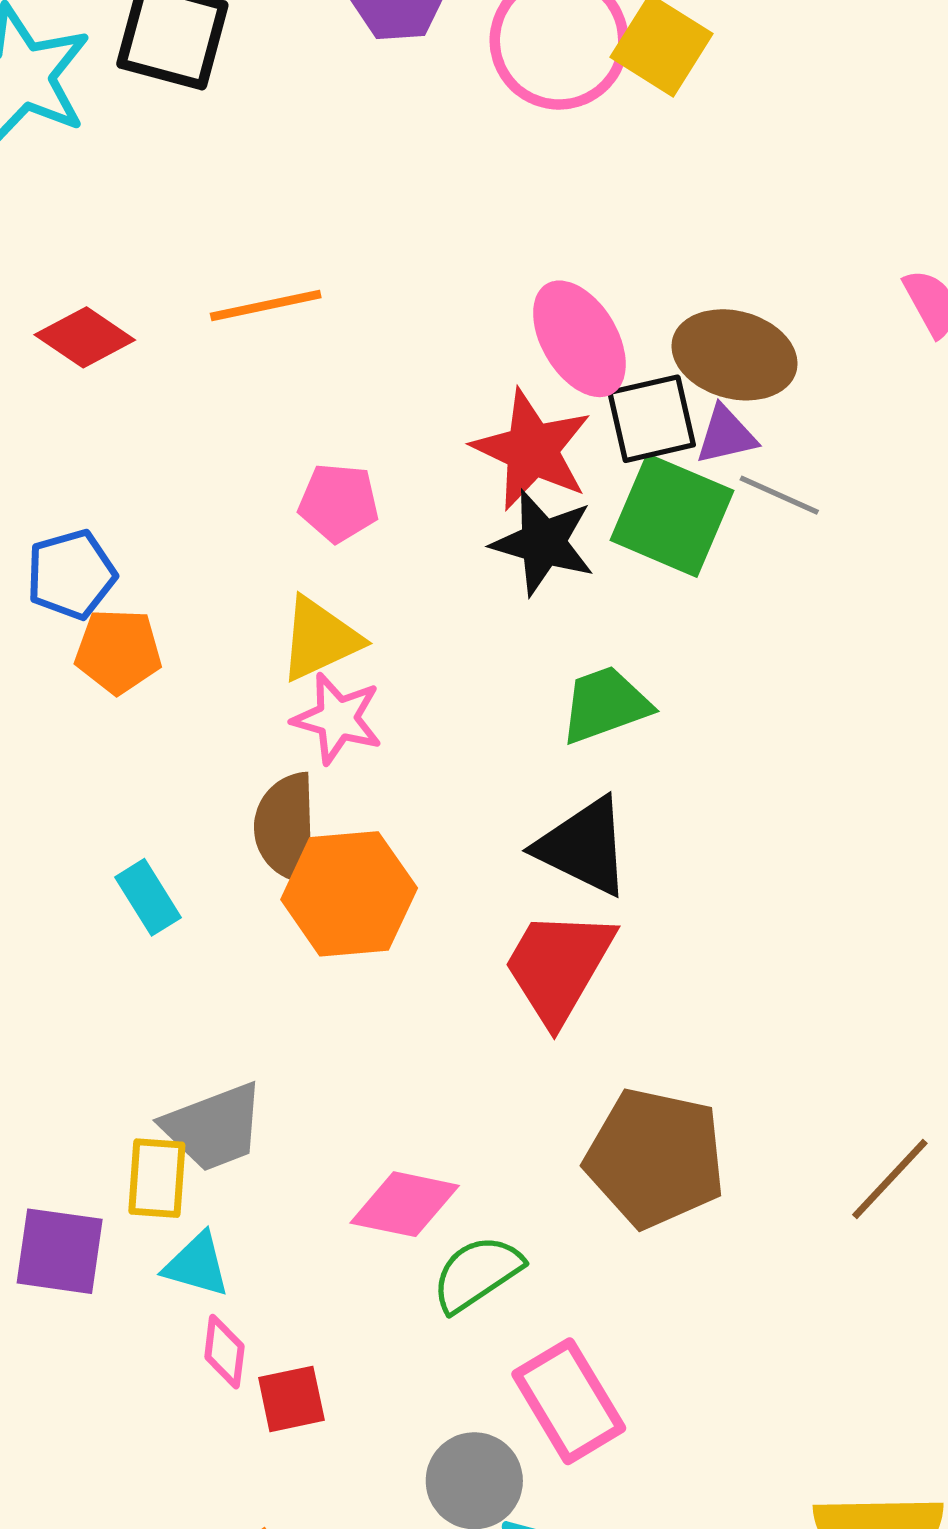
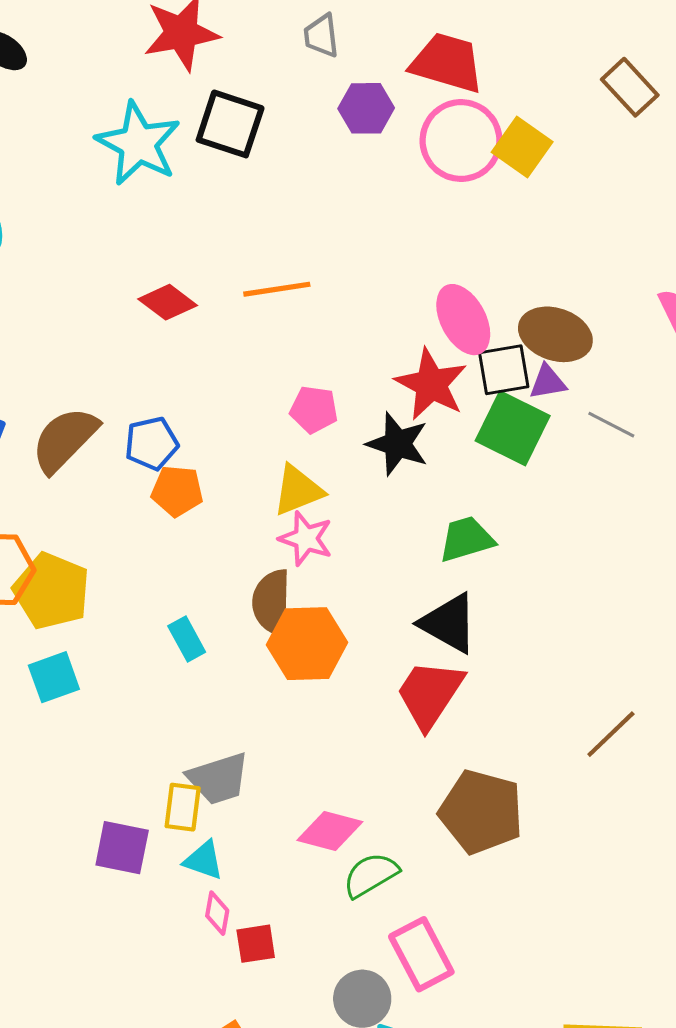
gray line: (779, 495) -> (611, 425), moved
black star: (543, 543) -> (398, 444), moved
brown line: (890, 1179) -> (611, 734), moved

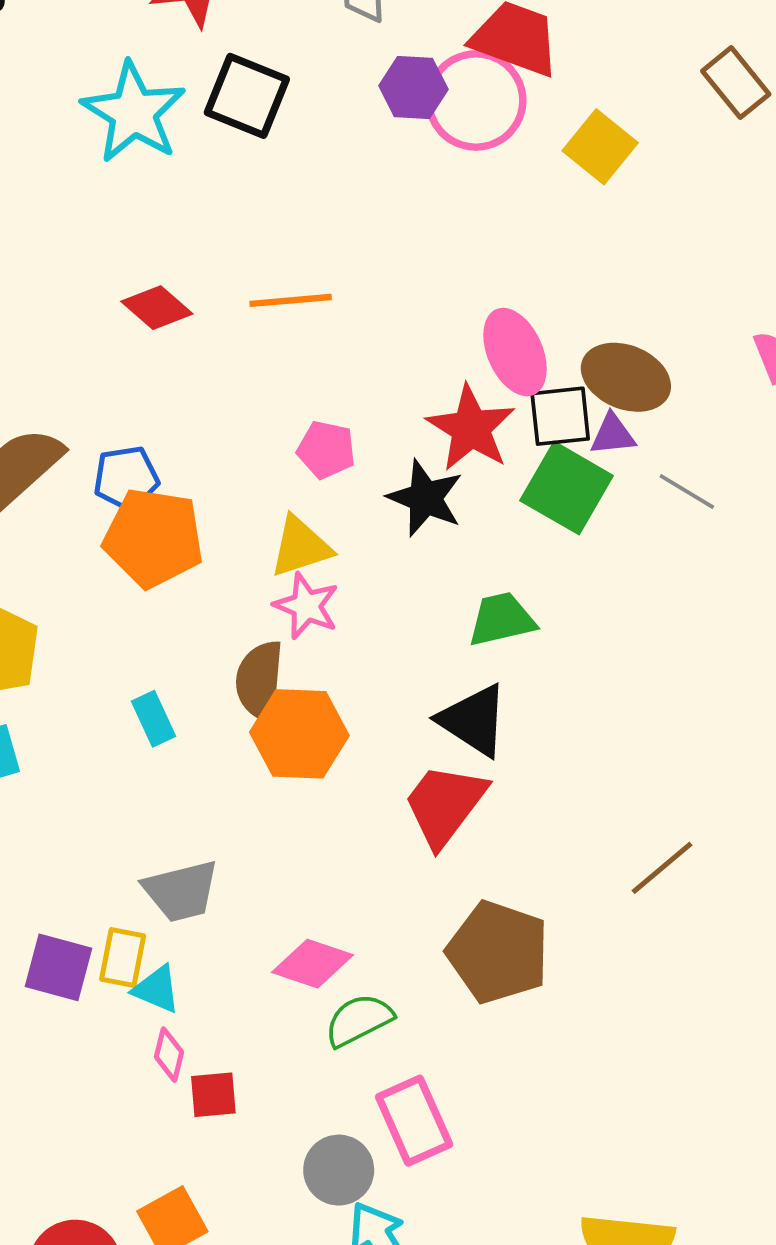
pink circle: (461, 141) -> (476, 100), moved
orange pentagon: (177, 491) -> (154, 538), size x1.6
yellow rectangle: (183, 807) -> (123, 958), moved

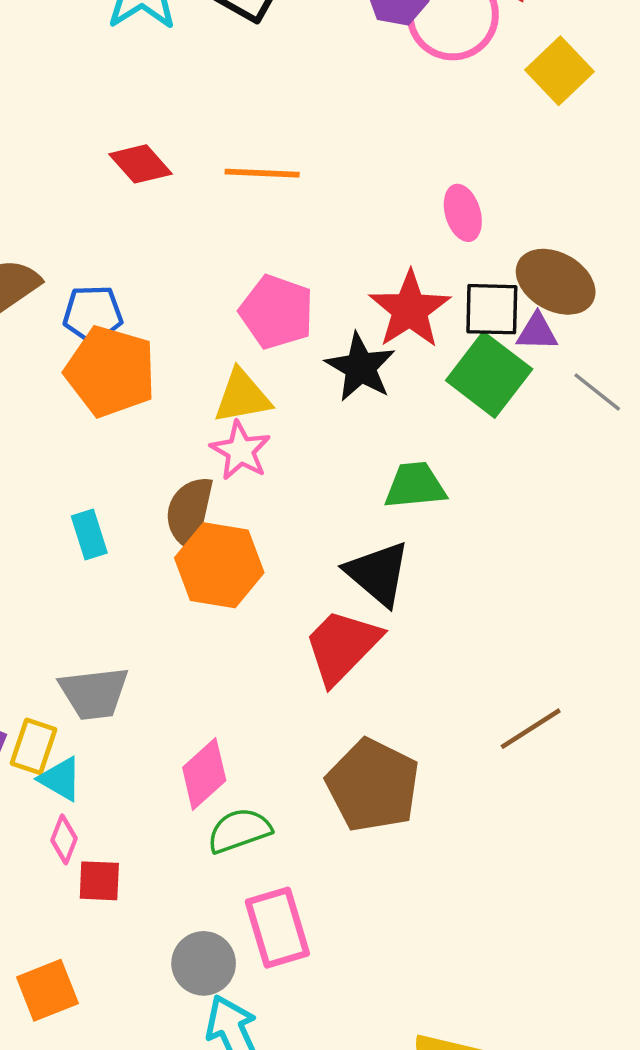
pink ellipse: (515, 352) -> (463, 213), moved, size x0.7
pink pentagon: (326, 450) -> (277, 312), size x1.4
pink diamond: (313, 964) -> (204, 774), turned -68

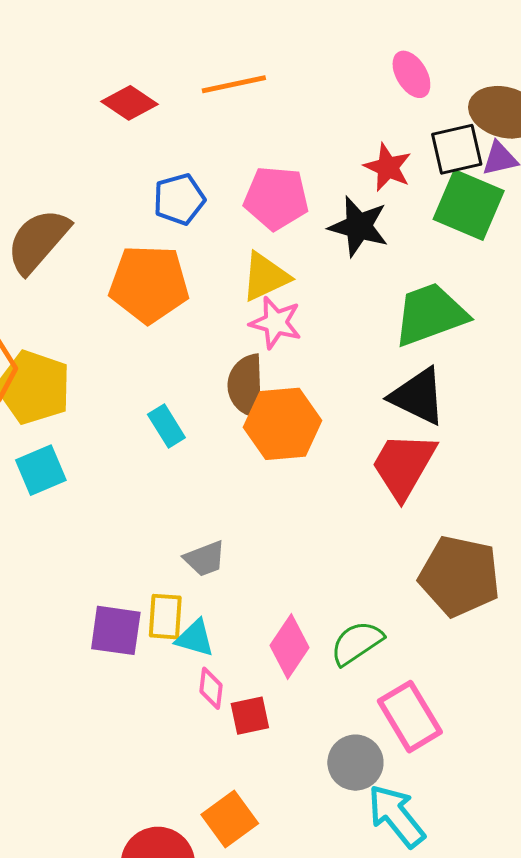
red star: (410, 310) -> (388, 167), size x0.7
blue pentagon: (93, 314) -> (179, 199), moved
green trapezoid: (415, 486) -> (430, 314), size x1.4
gray trapezoid: (94, 693) -> (205, 559), size x0.7
pink diamond: (204, 774) -> (289, 646), moved

